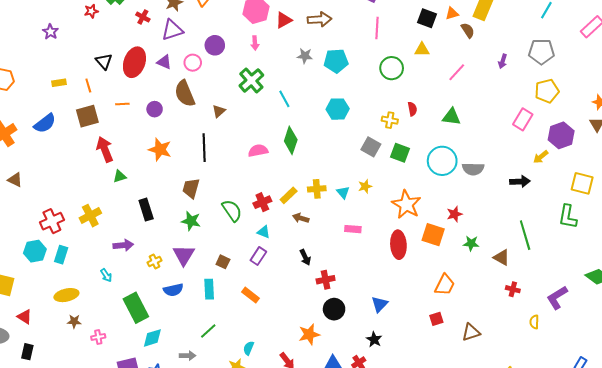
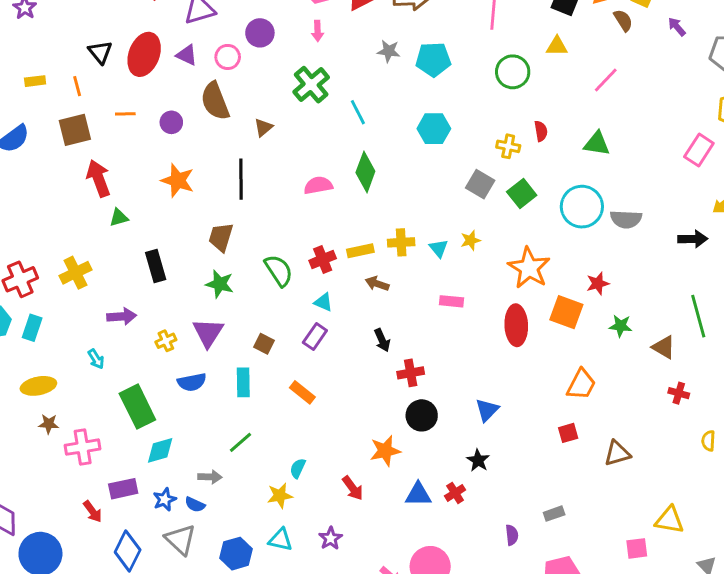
purple arrow: (503, 61) -> (677, 27), moved, turned 120
green square: (400, 153) -> (522, 194), turned 30
yellow rectangle: (289, 195) -> (360, 251), turned 30
pink cross: (98, 337) -> (83, 447), size x1.6

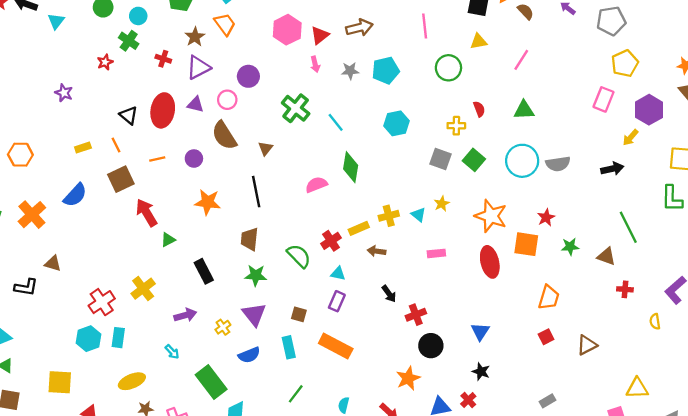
pink arrow: (318, 31) -> (315, 64), moved
orange rectangle: (302, 392) -> (336, 346), size x1.6

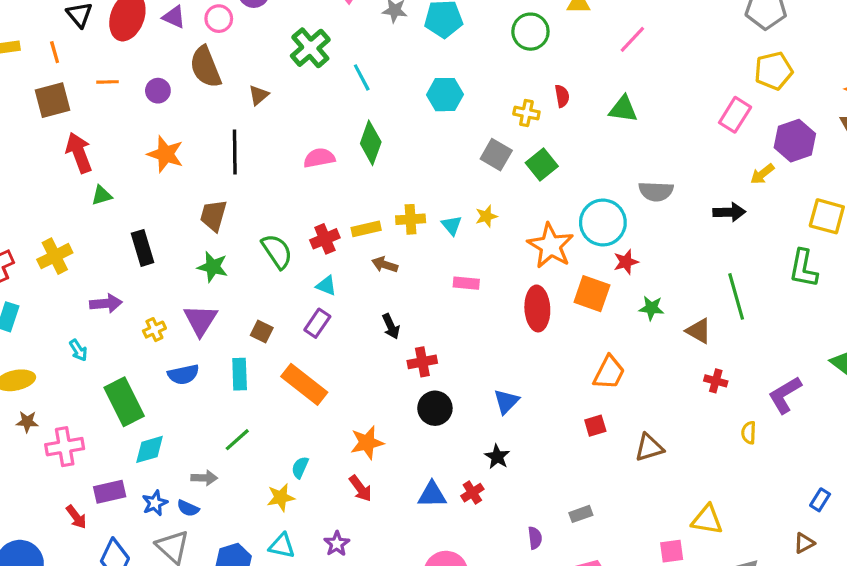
cyan circle: (522, 161) -> (603, 222), moved
orange star: (408, 378) -> (367, 443), moved

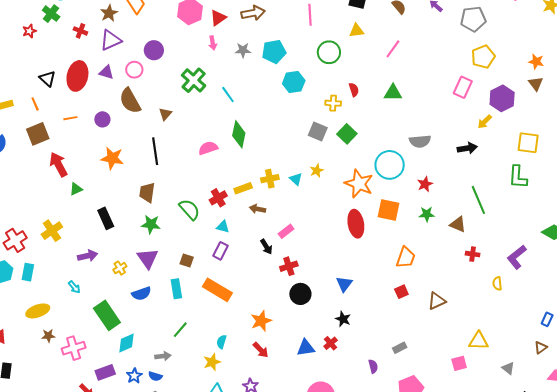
cyan hexagon: (445, 95) -> (294, 82), moved
red star: (626, 262) -> (425, 184), moved
pink rectangle: (466, 283) -> (286, 231), moved, turned -35

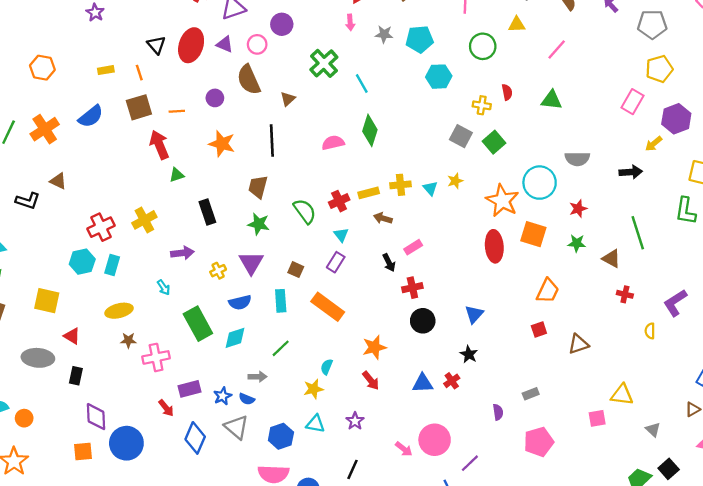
orange line: (70, 118) -> (177, 111), moved
cyan triangle: (223, 227) -> (341, 235), turned 32
cyan diamond: (127, 343) -> (235, 338), moved

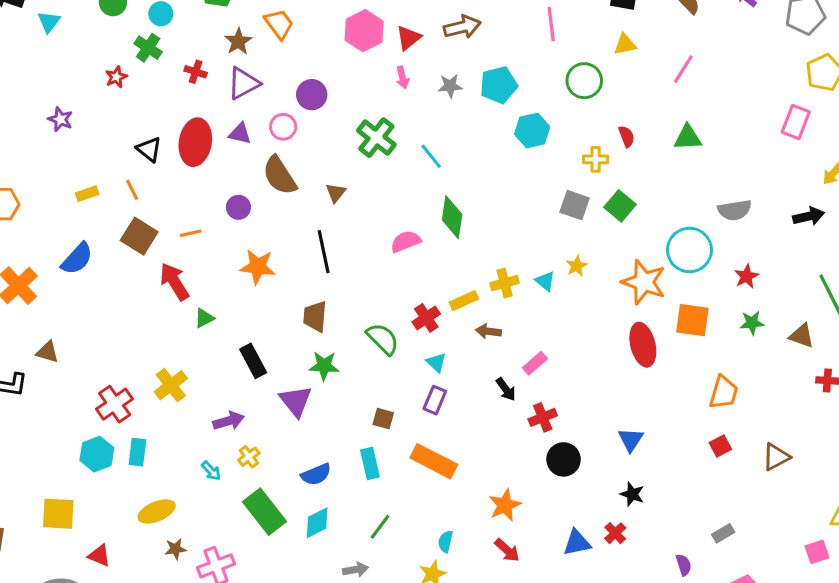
brown square: (139, 107) -> (139, 236), turned -32
purple triangle: (251, 263) -> (296, 401), moved
yellow cross: (218, 271) -> (249, 457), moved

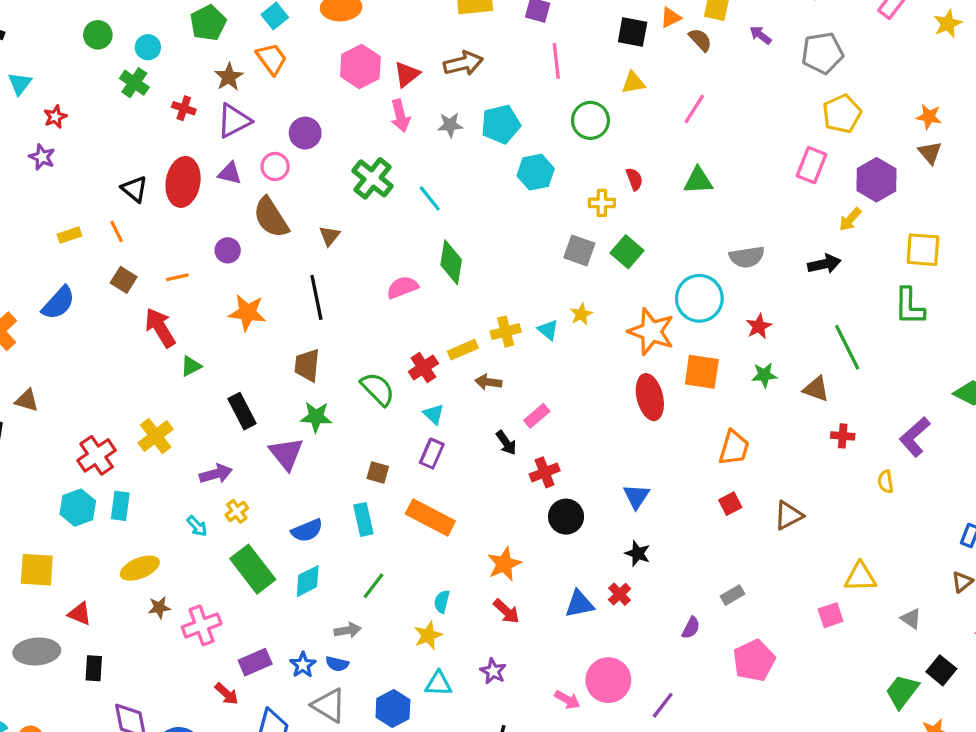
cyan triangle: (49, 22) -> (20, 84), moved
red star: (116, 77) -> (55, 117), moved
pink arrow: (403, 77) -> (400, 116), size x1.4
brown square: (139, 236) -> (124, 280), size x0.7
purple semicircle: (684, 565) -> (691, 628), turned 45

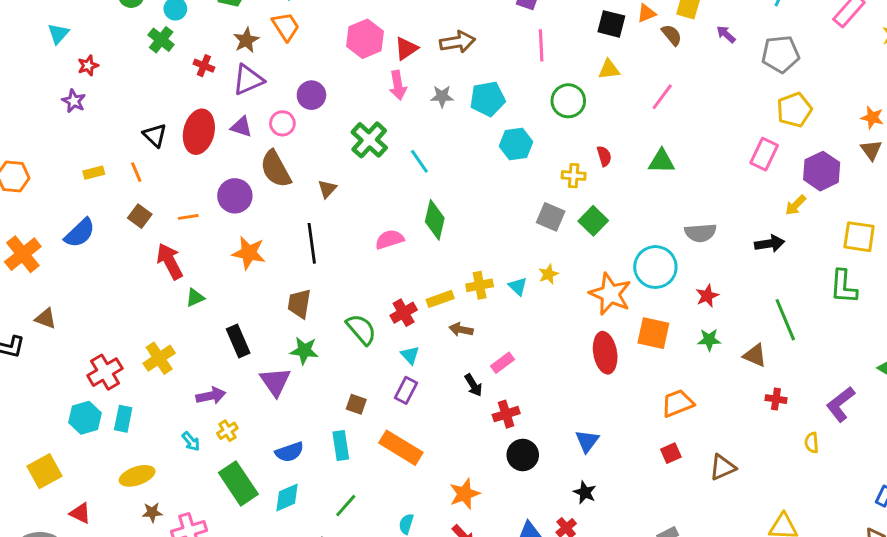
purple circle: (228, 250) -> (235, 196), size x1.5
orange trapezoid: (734, 448) -> (678, 403), turned -132
yellow square: (37, 570) -> (45, 471), turned -36

